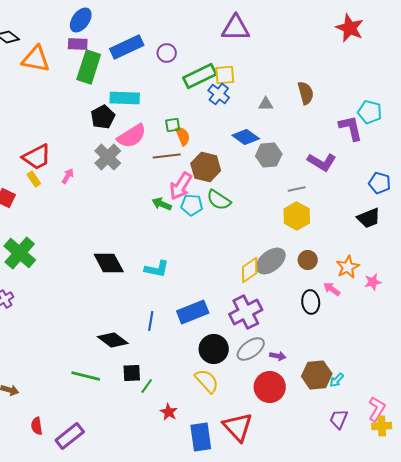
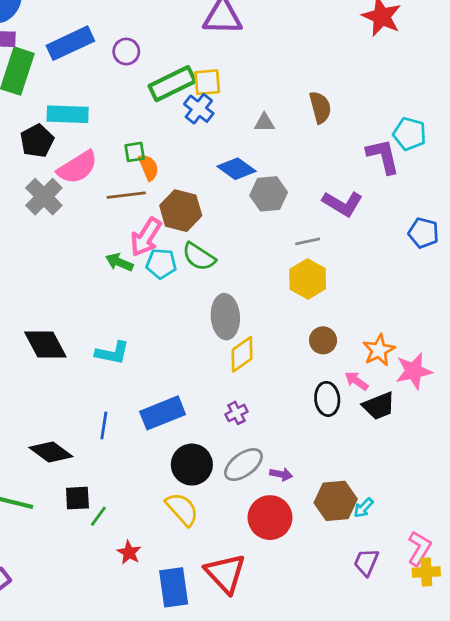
black trapezoid: (369, 218) -> (379, 406), moved
gray ellipse: (271, 261) -> (225, 317), moved, turned -56
pink star: (373, 282) -> (414, 371), size x1.5
purple cross: (246, 312) -> (236, 413), size x0.5

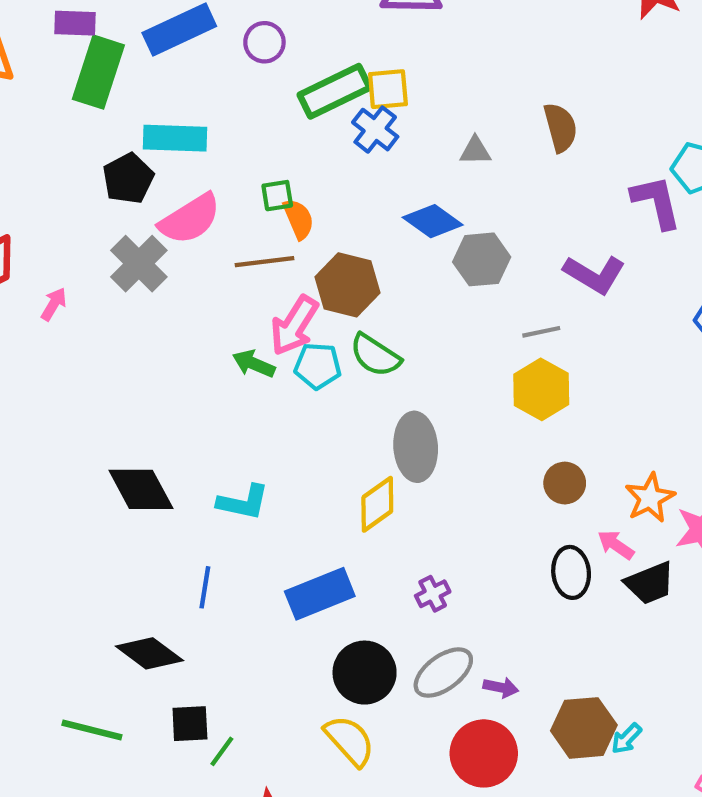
yellow diamond: (242, 354) -> (377, 504), moved
blue line: (104, 425) -> (205, 587), moved

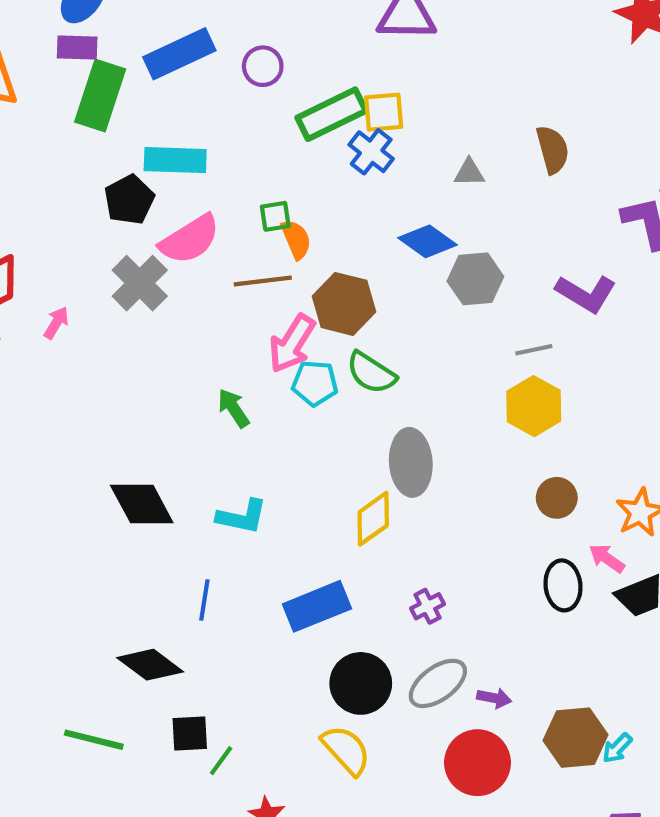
green arrow: (254, 364) -> (234, 408), moved, turned 33

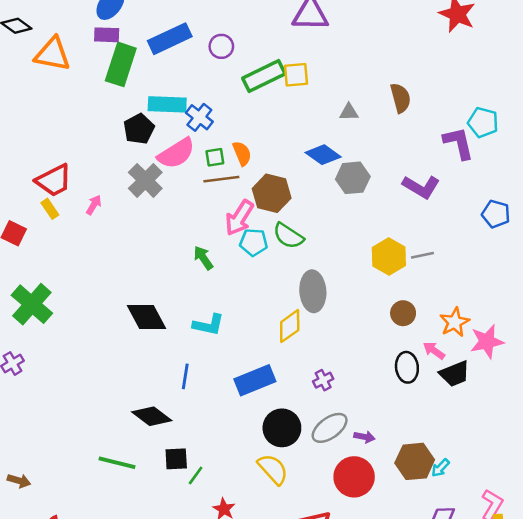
blue cross: (371, 152) -> (199, 117), moved
green square: (275, 216) -> (215, 157), moved
gray line: (534, 350) -> (422, 255), moved

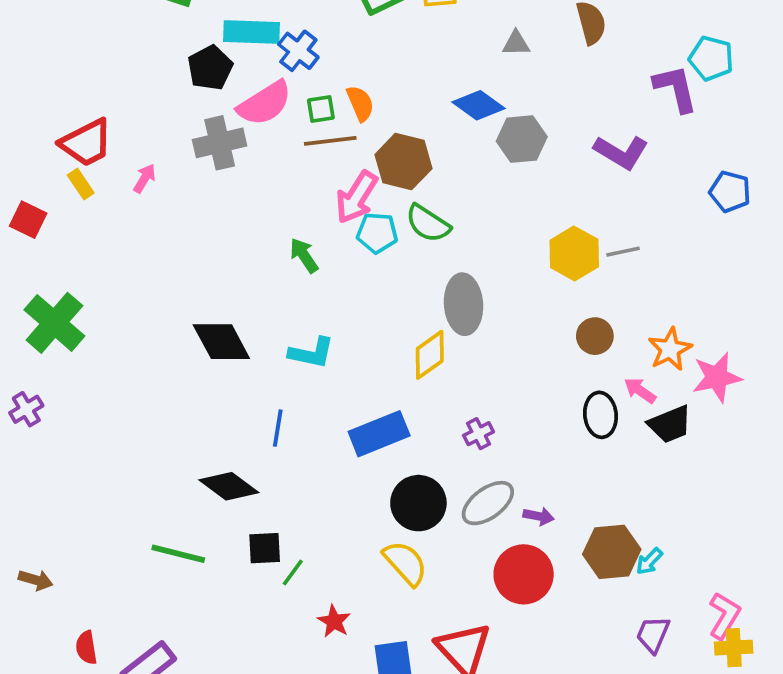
gray cross: (145, 180) -> (220, 143), turned 32

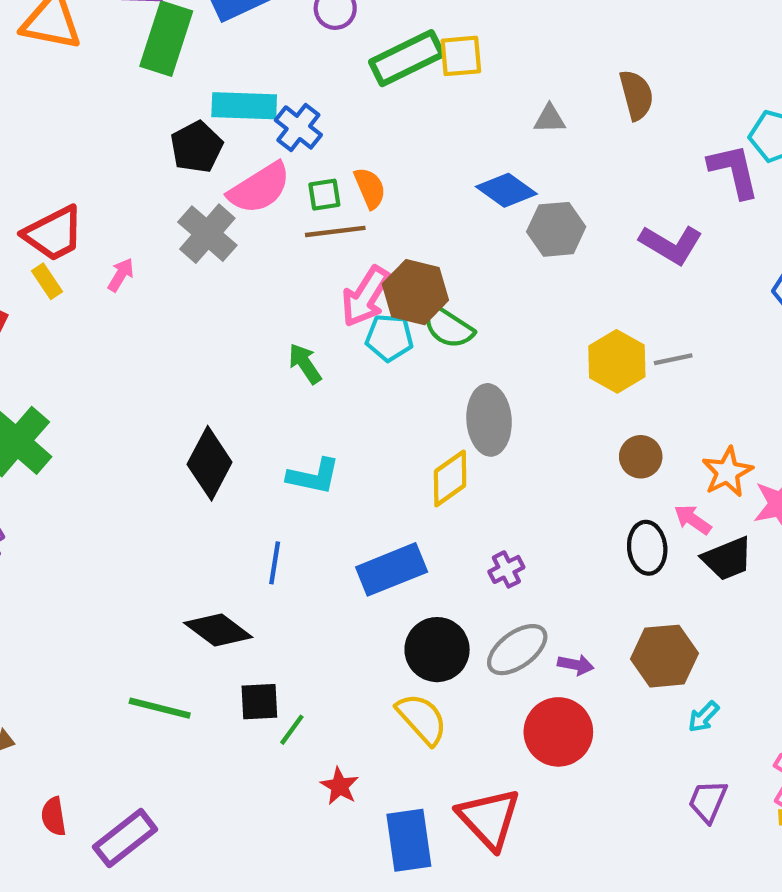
gray cross: (220, 143) -> (207, 234), turned -36
brown hexagon: (403, 162) -> (415, 292), moved
black diamond: (221, 342) -> (210, 463), turned 56
brown hexagon: (612, 552) -> (665, 656), moved

